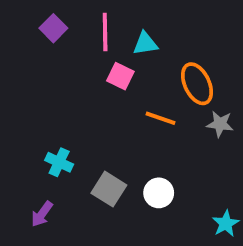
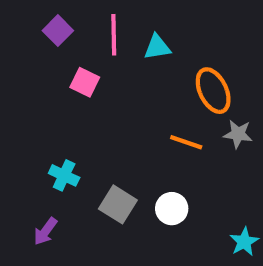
pink square: (120, 76) -> (85, 82), moved
orange line: (161, 118) -> (186, 142), moved

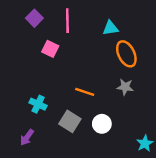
cyan triangle: (157, 47) -> (110, 28), moved
gray star: (238, 134) -> (125, 87), moved
orange line: (186, 142) -> (85, 92), moved

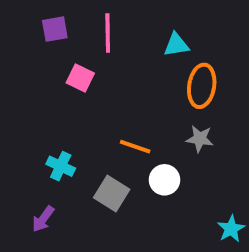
purple square: (34, 18) -> (55, 29), turned 35
orange ellipse: (126, 54) -> (202, 86), turned 35
white circle: (102, 124) -> (164, 180), moved

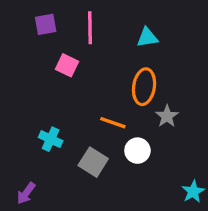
orange ellipse: (202, 86) -> (144, 87), moved
gray star: (200, 139) -> (167, 116), turned 30
purple arrow: (43, 219) -> (26, 193), moved

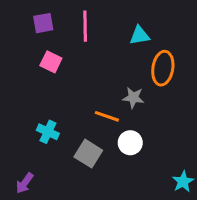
pink square: (67, 65) -> (51, 62), moved
orange ellipse: (144, 87) -> (163, 68), moved
gray star: (167, 116) -> (133, 98), moved, turned -30

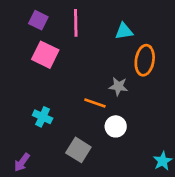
purple square: (43, 23) -> (38, 20), turned 36
pink square: (51, 62) -> (45, 55), size x1.4
gray square: (88, 154) -> (78, 150), moved

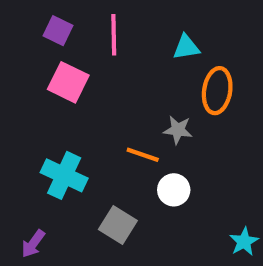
cyan cross: (43, 117) -> (64, 175), size x1.5

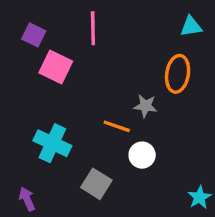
purple square: (58, 31) -> (34, 35), moved
cyan triangle: (186, 47) -> (191, 26), moved
purple arrow: (33, 244) -> (27, 199), turned 120

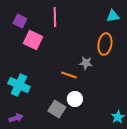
cyan cross: (52, 143) -> (19, 85), moved
white circle: (142, 155) -> (75, 99), moved
purple arrow: (27, 199) -> (16, 118), turned 96

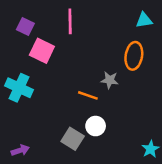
cyan cross: (19, 85) -> (19, 88), moved

